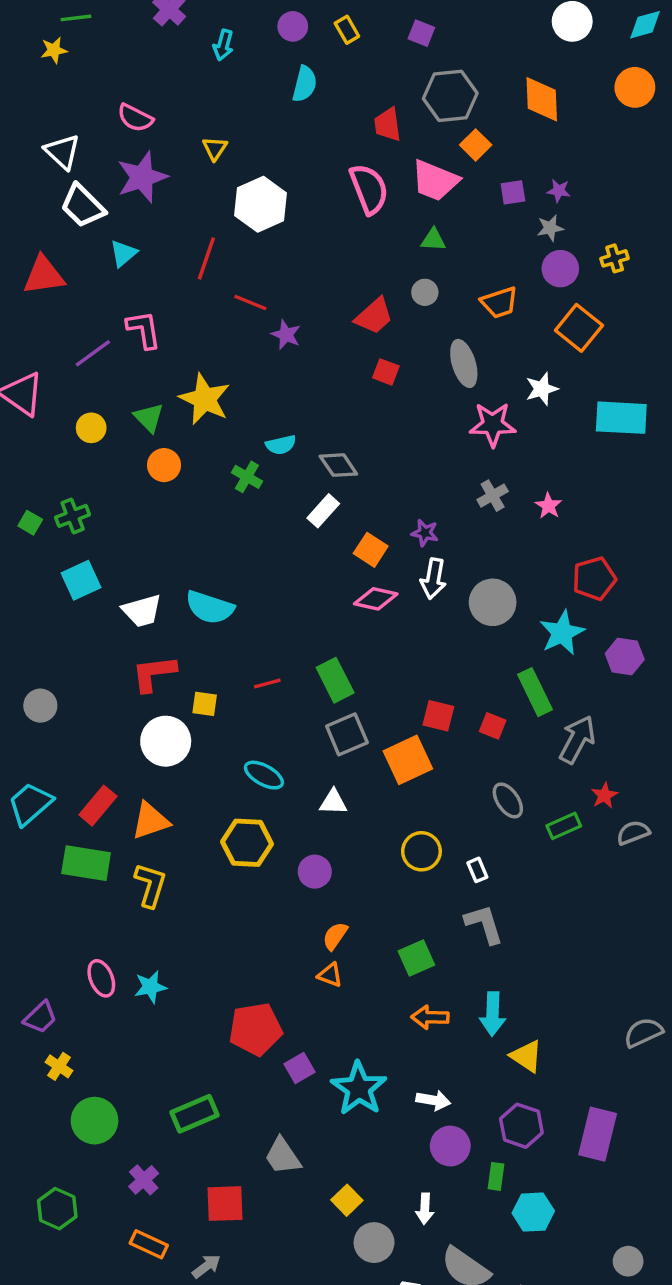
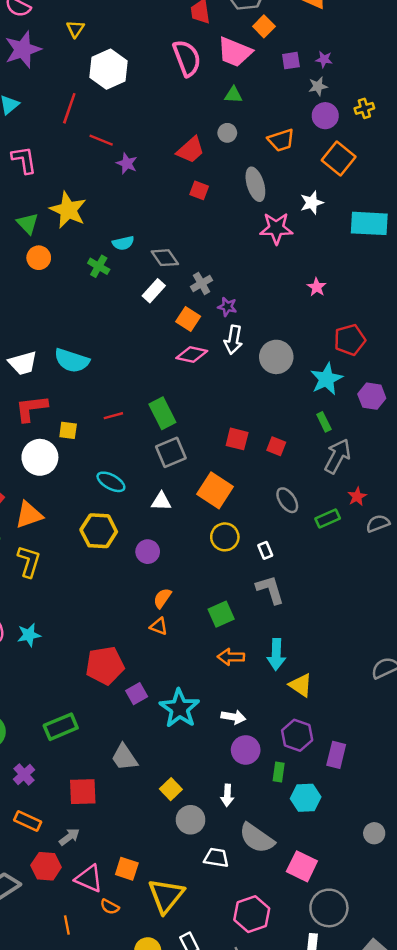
gray cross: (493, 496) -> (202, 283), moved
green rectangle: (535, 692) -> (324, 422), moved, size x0.6
orange square: (408, 760) -> (215, 490), moved, turned -32
purple rectangle: (598, 1134) -> (336, 755), moved, size x0.7

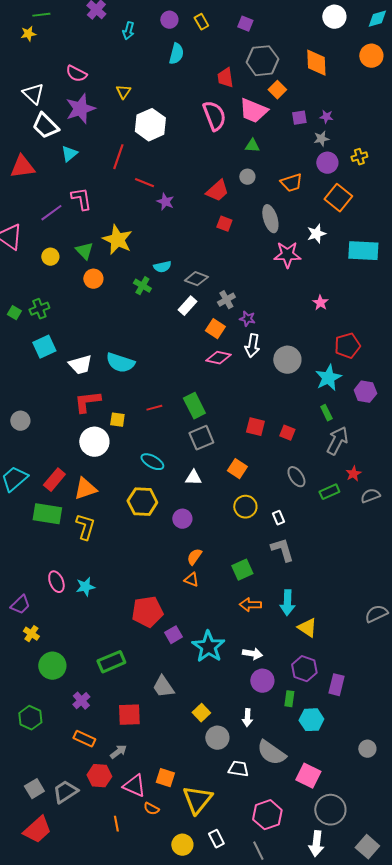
gray diamond: (165, 258) -> (196, 279), turned -35
orange square: (215, 490) -> (237, 469), size x0.7

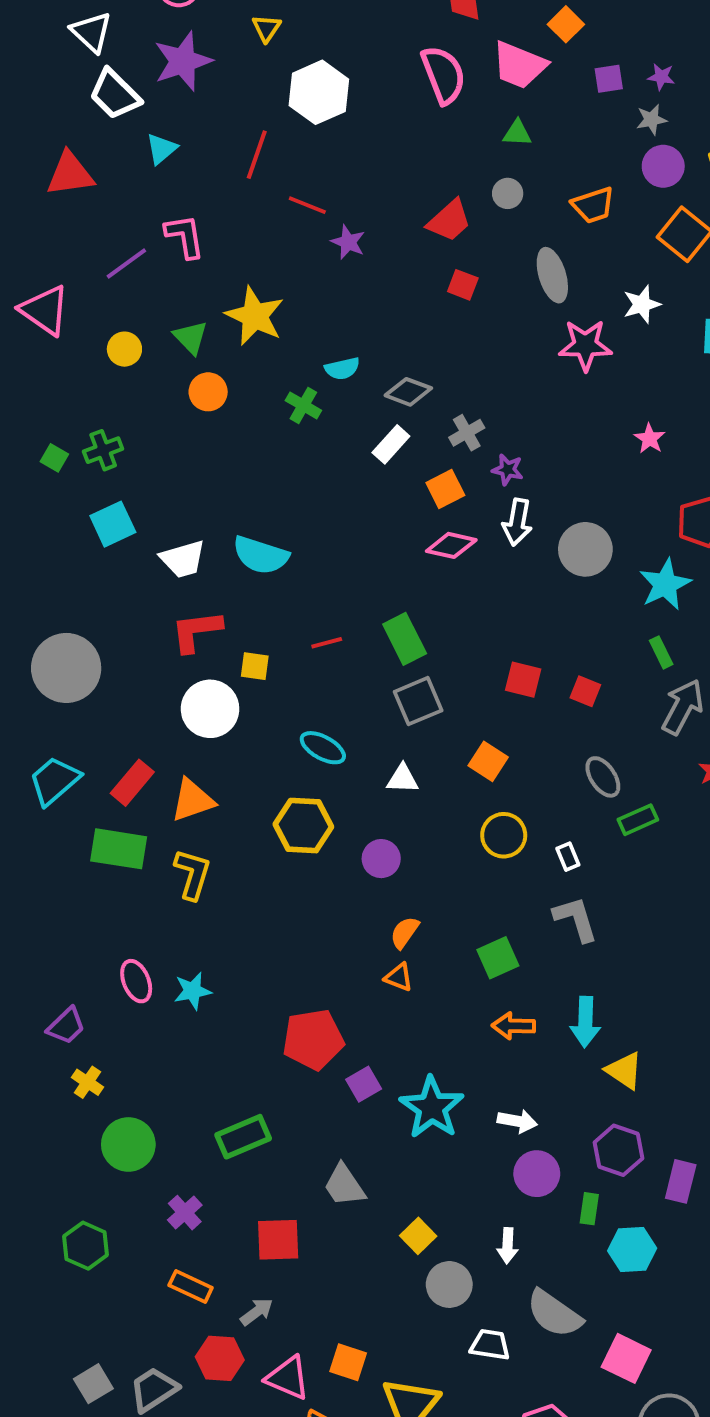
orange square: (215, 329) -> (445, 489), turned 30
gray circle: (20, 421) -> (66, 668), size x1.8
green rectangle: (329, 492) -> (638, 820), moved

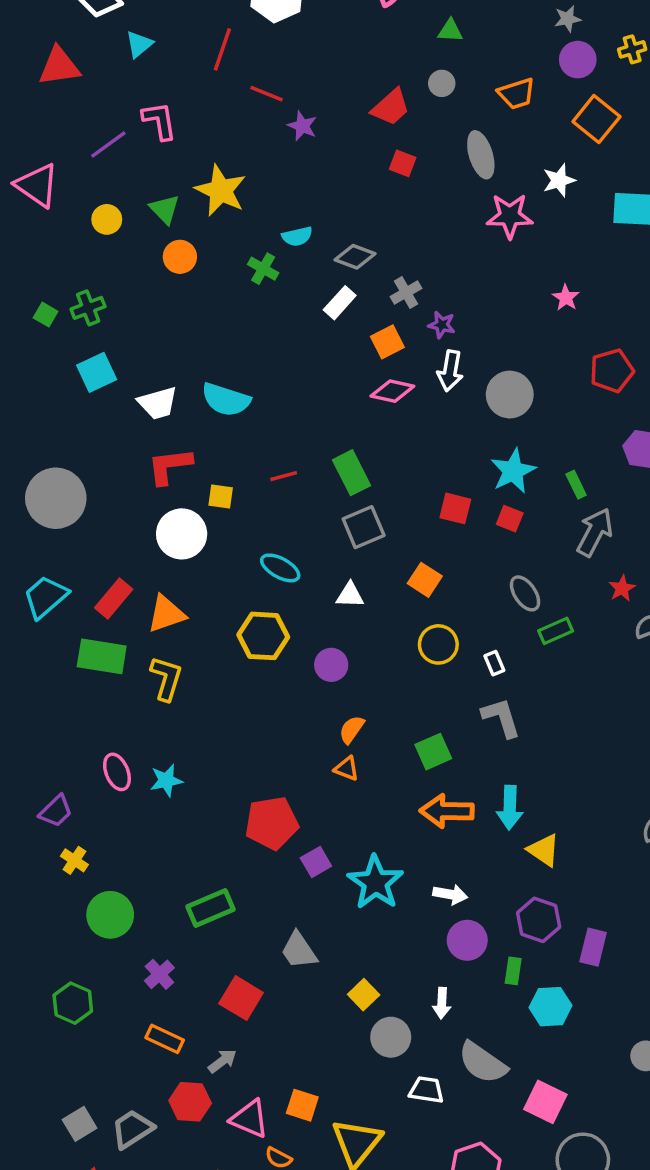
cyan star: (665, 584) -> (513, 471), moved
orange arrow: (513, 1026) -> (447, 811), size x1.4
red square: (278, 1240) -> (241, 998), turned 33

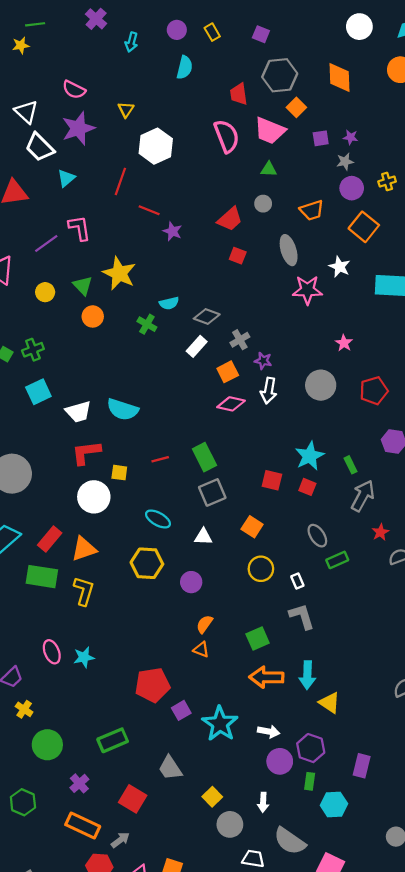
white star: (559, 180) -> (339, 267), turned -30
gray circle: (510, 395) -> (321, 385), moved
purple hexagon: (539, 920) -> (311, 748), moved
orange rectangle: (165, 1039) -> (83, 826), size x1.4

